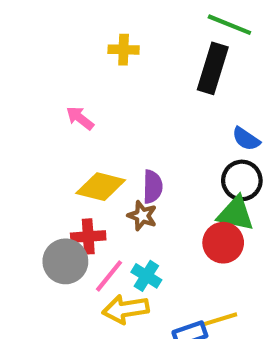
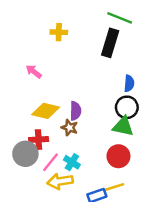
blue semicircle: (246, 139) -> (129, 83), turned -119
red circle: (223, 243) -> (118, 156), moved

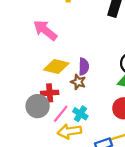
pink arrow: (34, 72) -> (45, 30), size x1.6

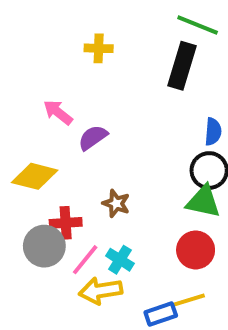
pink arrow: (45, 30) -> (58, 112), size x0.7
yellow diamond: (56, 67) -> (35, 176), moved
purple semicircle: (84, 67) -> (93, 138), moved, turned -126

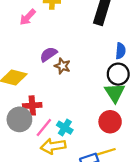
pink arrow: (58, 112) -> (28, 17), moved, turned -84
green triangle: (203, 201) -> (115, 93), turned 45
brown star: (116, 203) -> (62, 66), moved

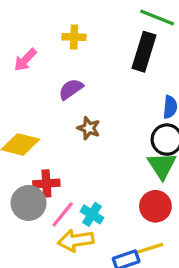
pink arrow: (28, 17) -> (25, 60), moved
purple semicircle: (48, 54) -> (71, 89), moved

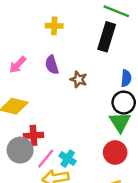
pink arrow: (25, 60) -> (18, 65), moved
purple semicircle: (71, 89) -> (52, 65), turned -72
brown star: (89, 128) -> (79, 79), moved

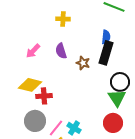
black rectangle: (107, 37) -> (106, 53), moved
blue semicircle: (126, 78) -> (106, 37), moved
red cross: (34, 135) -> (44, 96), moved

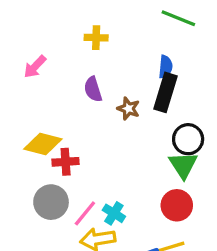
pink arrow: (33, 51) -> (35, 67), moved

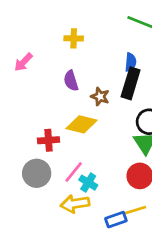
yellow diamond: (43, 144) -> (82, 124), moved
pink line: (85, 213) -> (74, 172), moved

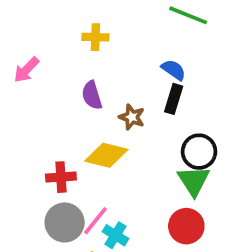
blue semicircle: (131, 62) -> (174, 70), turned -60
black rectangle: (131, 83) -> (174, 99), size x0.7
gray circle: (37, 173) -> (65, 222), moved

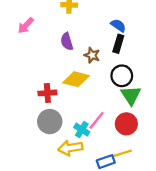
black circle: (199, 152) -> (122, 76), moved
pink line: (95, 221) -> (97, 120), moved

